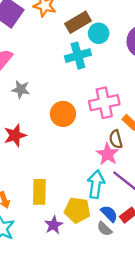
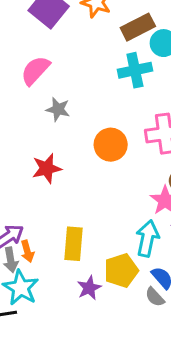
yellow pentagon: (77, 210) -> (121, 271), turned -30

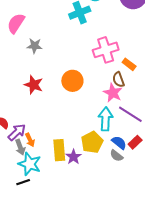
orange circle: (111, 145) -> (72, 81), moved
red star: (47, 168) -> (34, 85), turned -30
yellow rectangle: (74, 244) -> (59, 150), moved

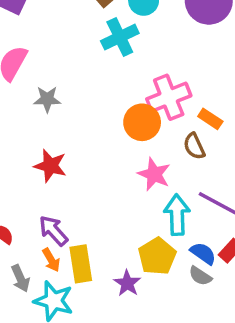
orange circle: (72, 81) -> (142, 122), moved
pink star: (113, 93) -> (154, 174), moved
purple arrow: (17, 132) -> (53, 231), moved, turned -84
gray arrow: (20, 147) -> (20, 278), moved
yellow rectangle: (59, 150) -> (81, 264), moved

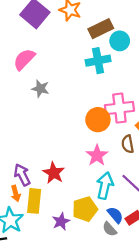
red star: (50, 166) -> (54, 173), moved

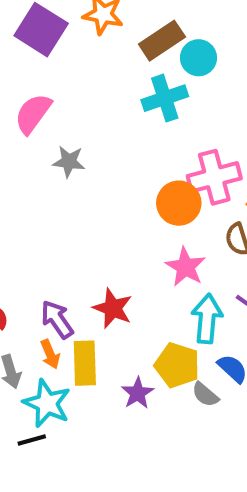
yellow pentagon: (85, 209) -> (177, 365), turned -30
gray semicircle: (110, 229) -> (205, 395), moved

